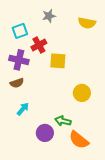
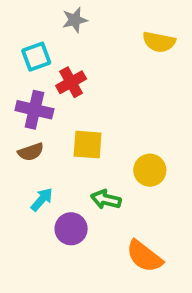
gray star: (49, 16) -> (75, 20), moved
yellow square: (58, 61) -> (88, 145), moved
green arrow: (63, 121) -> (106, 199), moved
purple circle: (45, 133) -> (71, 229), moved

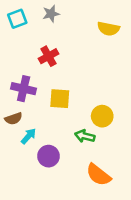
cyan square: (36, 57) -> (17, 19), moved
purple cross: (34, 110) -> (24, 89), moved
brown semicircle: (31, 152) -> (14, 119), moved
green arrow: (106, 199) -> (85, 136), moved

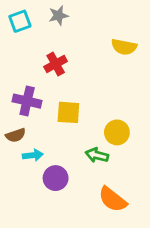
yellow semicircle: (108, 29) -> (124, 47), moved
cyan arrow: (29, 136) -> (33, 155), turned 42

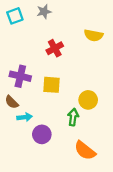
red cross: (56, 64) -> (55, 48), moved
brown semicircle: (16, 135) -> (12, 102), turned 64
green arrow: (97, 155) -> (73, 117), turned 84

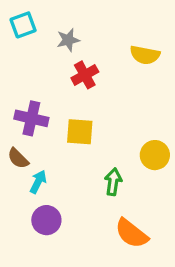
gray star: (44, 12) -> (68, 40), moved
yellow circle: (88, 100) -> (155, 155), moved
cyan arrow: (25, 117) -> (38, 182), turned -56
purple circle: (42, 134) -> (46, 220), moved

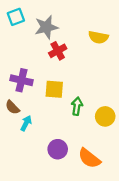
gray star: (68, 40) -> (46, 27), size x1.5
yellow circle: (155, 155) -> (105, 116), moved
green arrow: (113, 182) -> (77, 106), moved
purple circle: (46, 220) -> (58, 149), moved

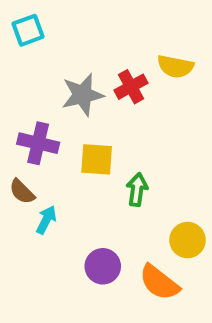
gray star: (46, 27) -> (83, 95), moved
red cross: (58, 51) -> (131, 87), moved
yellow circle: (105, 116) -> (188, 240), moved

